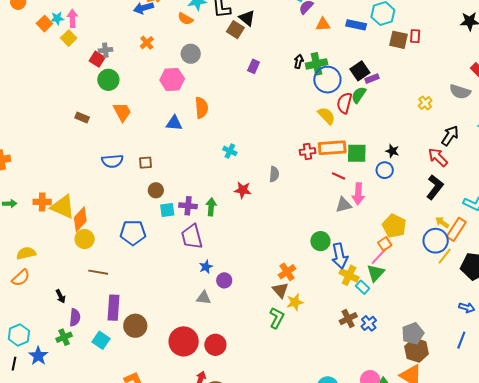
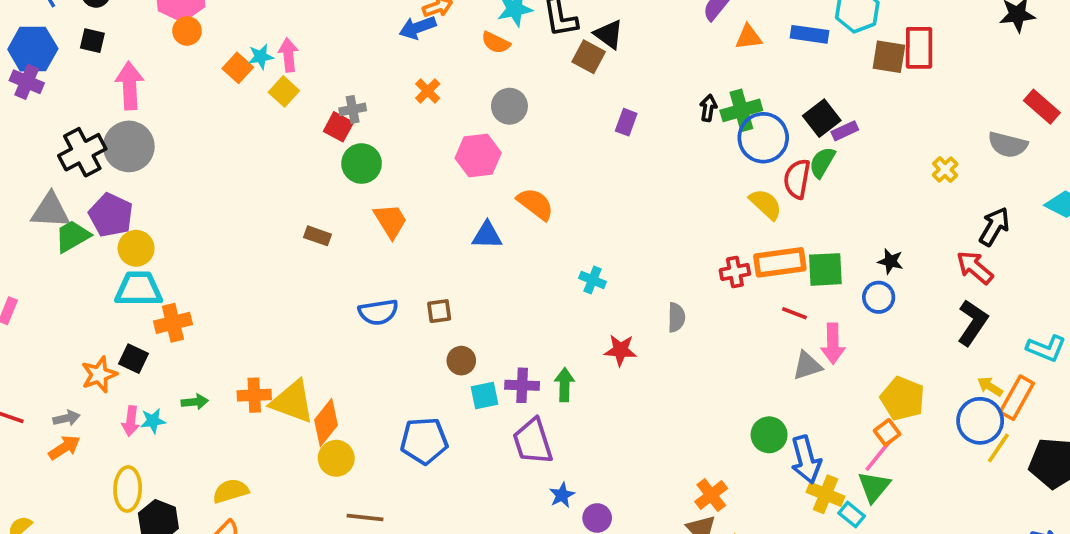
red rectangle: (415, 36) -> (919, 48), size x1.6
orange semicircle: (201, 108) -> (535, 204), turned -45

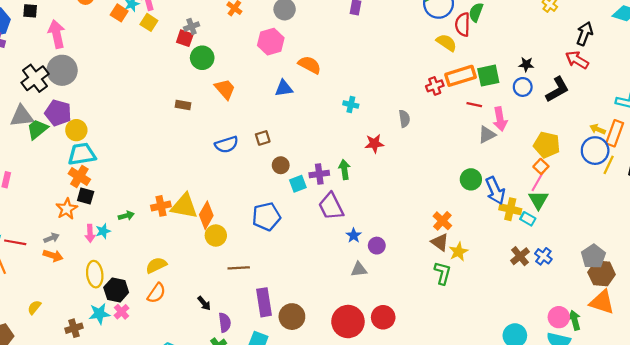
orange cross: (173, 323) -> (79, 177), moved, turned -35
black L-shape: (973, 323) -> (557, 89), moved, turned 36
orange arrow: (64, 448) -> (53, 256), turned 60

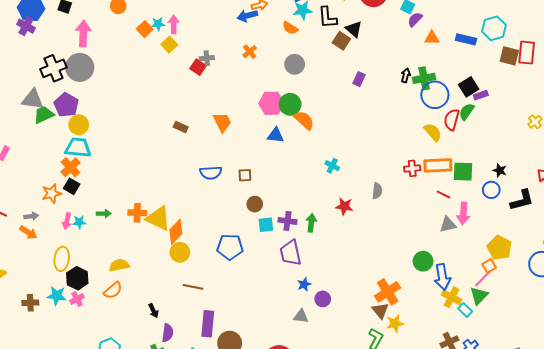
pink hexagon: (271, 42) -> (271, 103), moved
green circle: (202, 58) -> (290, 104), moved
orange cross: (442, 221) -> (388, 292), size x1.4

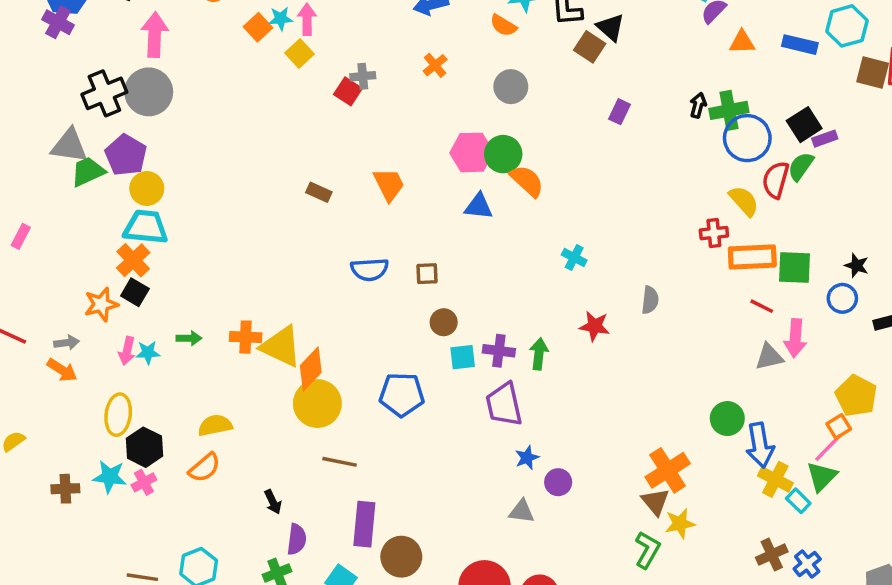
red cross: (412, 168) -> (714, 233), moved
yellow circle: (180, 252) -> (317, 404), size x1.4

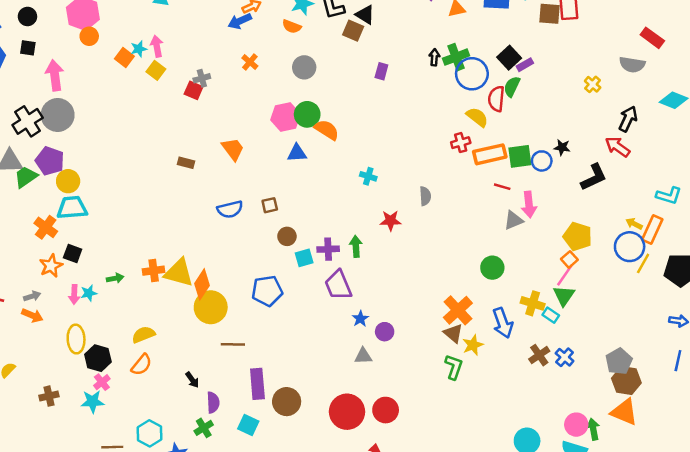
orange cross: (133, 260) -> (46, 227), moved
blue circle: (842, 298) -> (542, 161), moved
blue arrow: (760, 445) -> (503, 323), moved
cyan star: (110, 477) -> (92, 402), moved

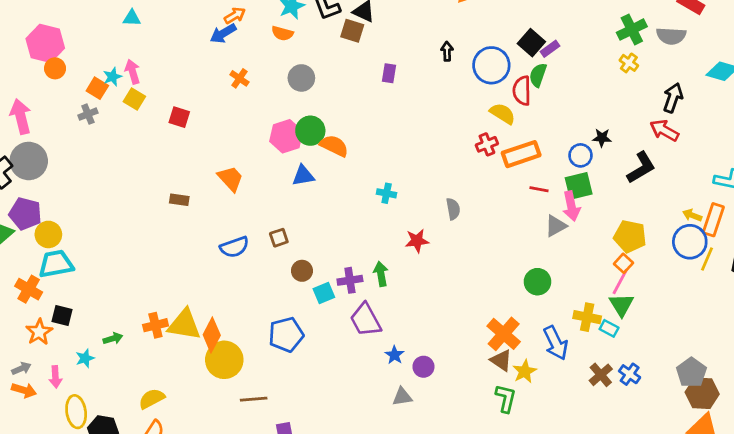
green cross: (456, 57) -> (632, 30), moved
gray cross: (202, 78) -> (88, 114), moved
green square: (520, 156) -> (579, 186), moved
pink arrow: (74, 294) -> (55, 377), moved

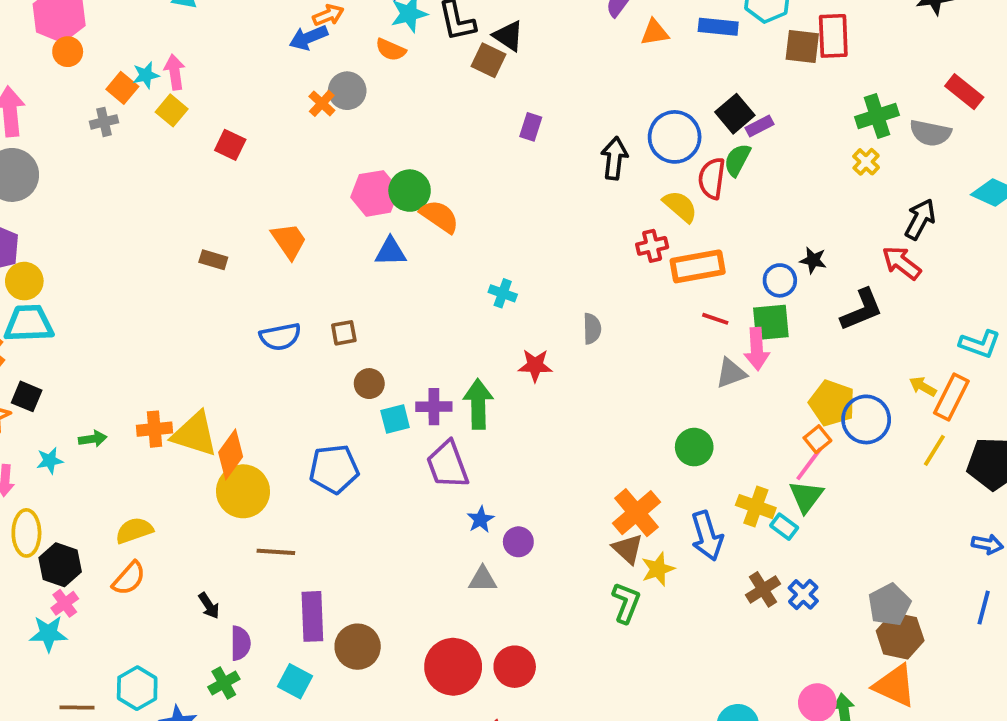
black arrow: (447, 51) -> (614, 158), moved, size x1.5
gray circle: (301, 78) -> (347, 91), moved
blue circle: (690, 242) -> (866, 419), moved
green arrow: (381, 274) -> (478, 404), size x1.4

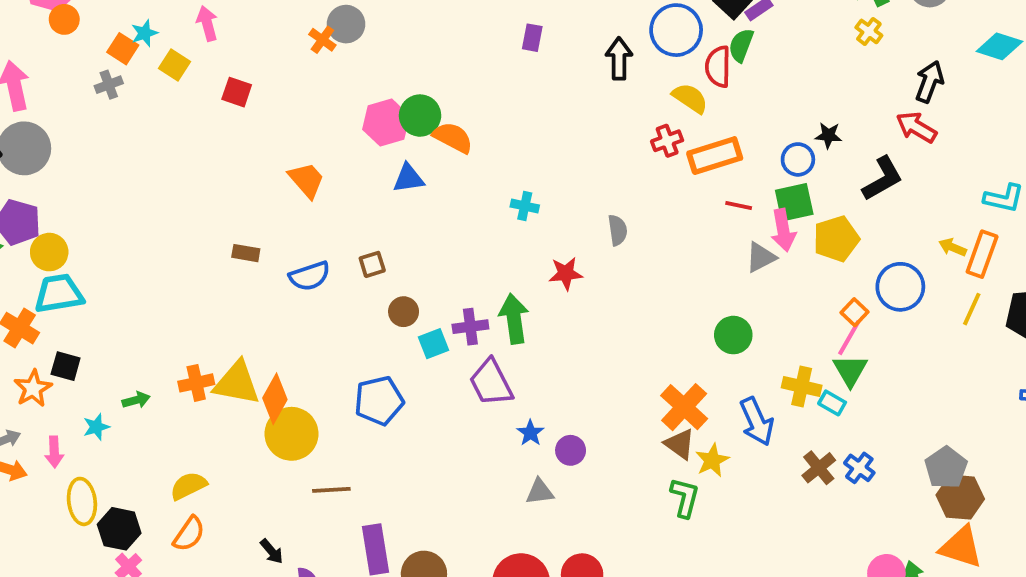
pink arrow: (175, 72) -> (207, 23), moved
brown rectangle: (213, 260) -> (246, 253), moved
yellow pentagon: (832, 403) -> (836, 239), moved, turned -30

